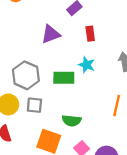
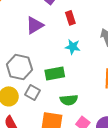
green rectangle: (64, 78) -> (55, 74), moved
gray square: (34, 105) -> (33, 92), turned 35

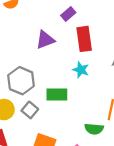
red rectangle: (70, 18) -> (84, 39), size x1.6
green semicircle: (69, 100) -> (94, 129), moved

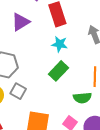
green rectangle: (57, 94) -> (59, 71), moved, turned -36

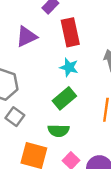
green semicircle: (82, 98) -> (59, 131), moved

